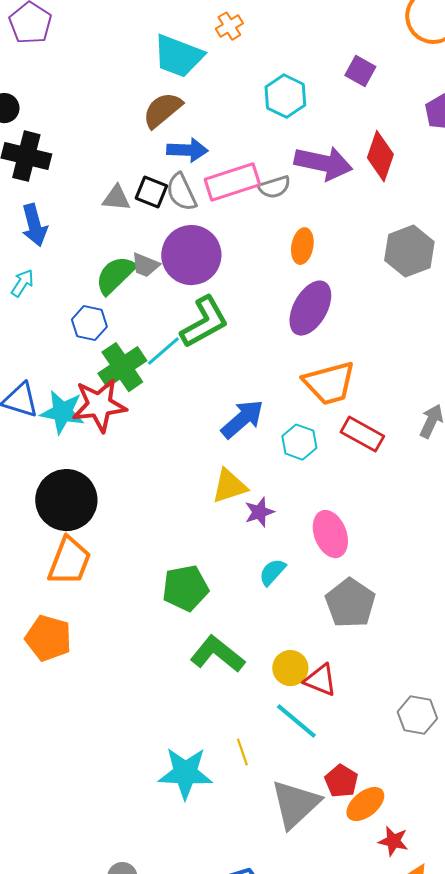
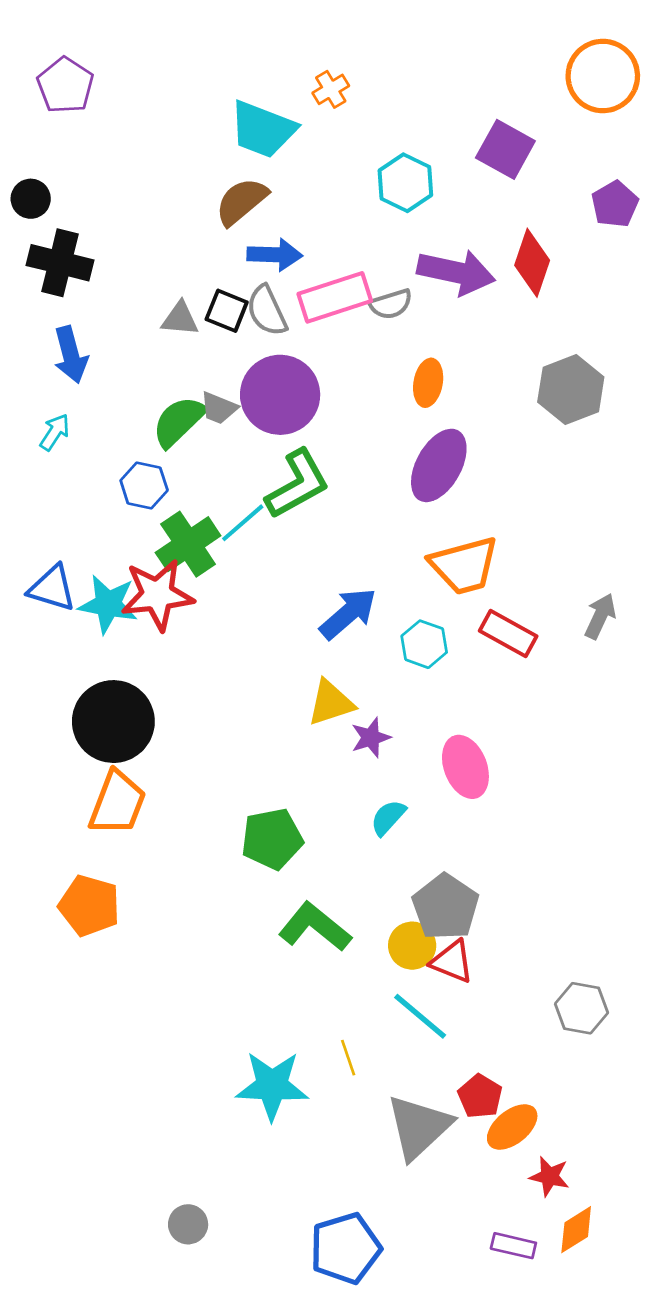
purple square: (360, 71) -> (505, 149), size x1.4
gray pentagon: (350, 603) -> (445, 907), moved

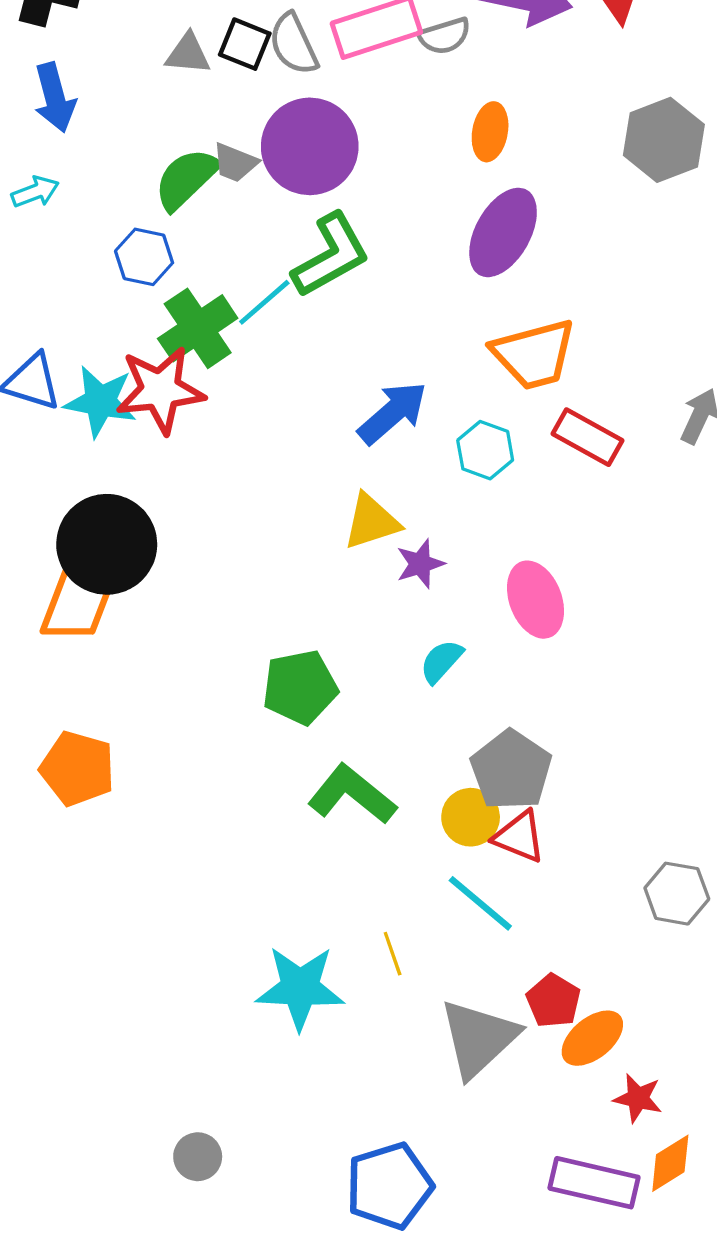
cyan arrow: (55, 432) -> (35, 192), turned 36
orange trapezoid: (117, 803) -> (76, 603), moved
purple rectangle: (513, 1246) -> (594, 1183), size x1.6

